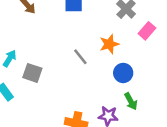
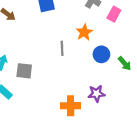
gray line: (80, 57) -> (62, 48), turned 48
green arrow: (131, 101) -> (125, 63), moved

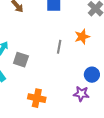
blue circle: (101, 54) -> (92, 75), moved
orange cross: (71, 106) -> (37, 98), moved

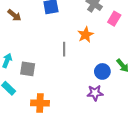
orange cross: (37, 98) -> (40, 103), moved

